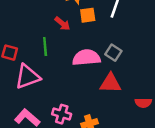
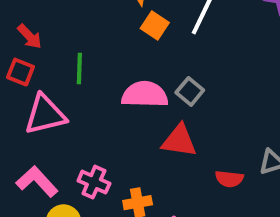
orange square: (88, 15) -> (155, 26), turned 35
red arrow: (62, 24) -> (30, 36), moved

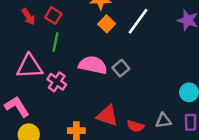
red square: (21, 72) -> (53, 16), moved
red triangle: (179, 141) -> (107, 116), moved
pink cross: (94, 182) -> (57, 82), moved

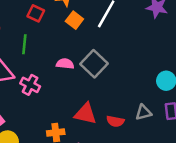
red square: (53, 16) -> (36, 13), moved
pink semicircle: (93, 65) -> (65, 64), size x0.6
gray square: (121, 68) -> (94, 64), size x1.5

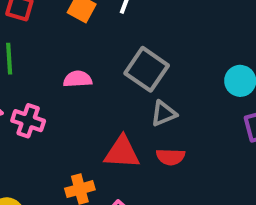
gray square: (94, 64) -> (147, 69), moved
gray triangle: (143, 112) -> (164, 114), moved

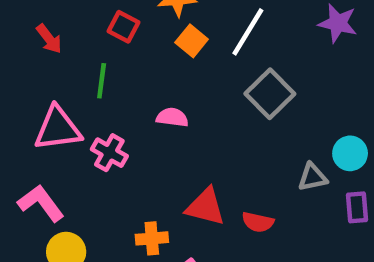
gray square: (147, 69) -> (270, 94), moved
gray triangle: (164, 114) -> (313, 177), moved

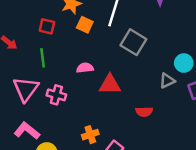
pink triangle: (58, 129) -> (26, 89), turned -32
red triangle: (205, 207) -> (110, 84), moved

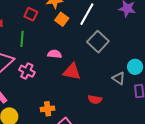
gray triangle: (167, 81) -> (119, 78), turned 48

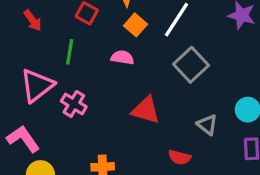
pink semicircle: (54, 54) -> (122, 57), moved
gray triangle: (119, 78) -> (207, 125), moved

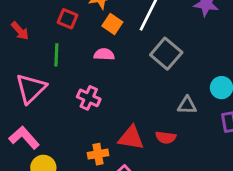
pink cross: (74, 104) -> (89, 98), moved
red triangle: (146, 110) -> (131, 138), moved
gray triangle: (207, 125) -> (187, 105), turned -30

